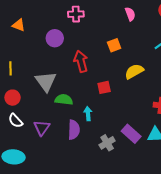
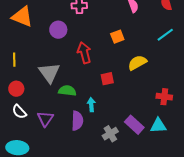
orange triangle: (19, 25) -> (22, 17), size x1.6

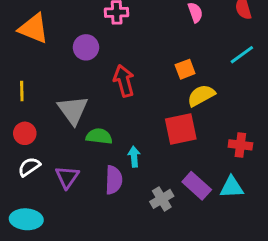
orange square: (117, 37) -> (185, 69), moved
red square: (107, 79) -> (181, 129), moved, size x1.6
white semicircle: (19, 112) -> (29, 167), turned 98

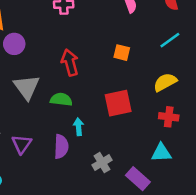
purple circle: (86, 47) -> (14, 44), moved
orange square: (185, 69) -> (122, 53), turned 35
yellow semicircle: (201, 95) -> (165, 82), moved
green semicircle: (99, 136) -> (61, 100), moved
purple rectangle: (197, 186) -> (138, 179), moved

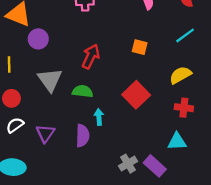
red arrow: (70, 62) -> (91, 56), turned 40
red square: (118, 103) -> (136, 95), turned -32
gray cross: (102, 163) -> (128, 164), moved

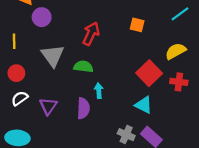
red square: (136, 95) -> (149, 73), moved
cyan triangle: (177, 141) -> (144, 105), moved, turned 30
gray cross: (128, 164) -> (126, 135), turned -35

